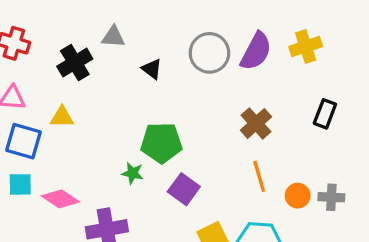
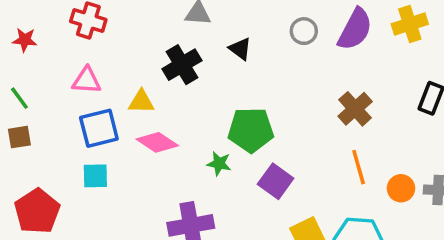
gray circle: (209, 53) -> (304, 31), size x0.6
black cross: (75, 63) -> (182, 65), moved
blue square: (23, 141) -> (99, 128), turned -30
pink diamond: (60, 199) -> (157, 142), moved

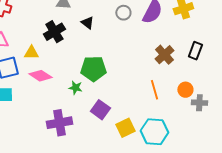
brown cross: (355, 109) -> (164, 55), moved
purple square: (276, 181) -> (100, 110), moved
orange circle: (401, 188) -> (185, 90), moved

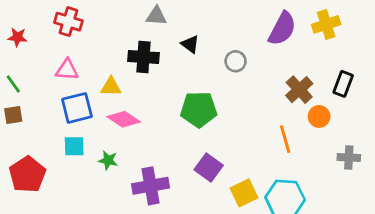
gray circle: (123, 13) -> (236, 61), moved
black cross: (54, 32) -> (143, 57), turned 35
green star: (75, 88) -> (108, 160), moved
orange circle: (185, 90) -> (319, 116), moved

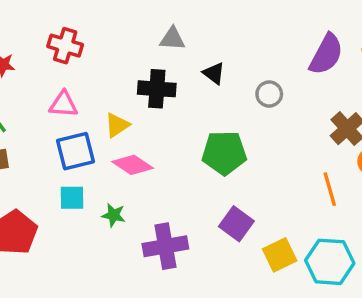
yellow triangle: (111, 87) -> (117, 125), turned -35

